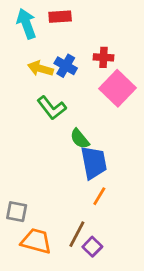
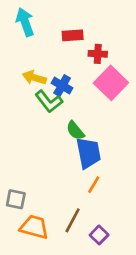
red rectangle: (60, 17) -> (73, 35), moved
blue cross: (66, 66) -> (62, 86), moved
yellow arrow: (40, 69) -> (34, 78), moved
purple square: (92, 247) -> (99, 235), moved

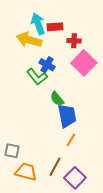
cyan arrow: (25, 22) -> (38, 24), moved
yellow arrow: (34, 78) -> (29, 40), moved, size x1.4
purple square: (99, 235) -> (75, 178), size x1.5

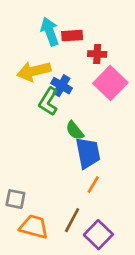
yellow arrow: (29, 40) -> (34, 71), moved, turned -30
green L-shape: (37, 77) -> (48, 101), turned 70

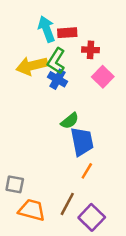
pink square: (110, 83) -> (103, 77), size x0.7
green L-shape: (48, 101) -> (56, 61), moved
green semicircle: (75, 130) -> (70, 121), turned -90

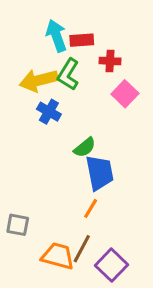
blue cross: (57, 79) -> (49, 112), moved
orange line: (87, 171) -> (91, 208), moved
orange trapezoid: (32, 210) -> (58, 256), moved

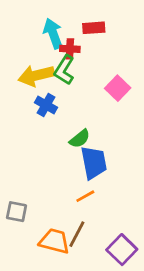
red rectangle: (82, 40) -> (94, 28), moved
red cross: (110, 61) -> (70, 49), moved
orange line: (91, 208) -> (85, 196), turned 30
purple square: (111, 265) -> (122, 250), moved

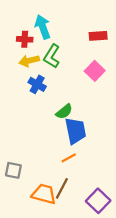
red rectangle: (94, 28) -> (98, 36), moved
red cross: (70, 49) -> (25, 39), moved
yellow arrow: (36, 76) -> (29, 61), size x0.7

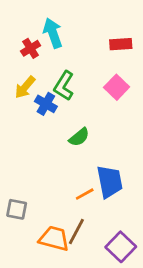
red cross: (25, 39) -> (31, 48), turned -35
green L-shape: (52, 56) -> (64, 86), moved
yellow arrow: (29, 61) -> (25, 87), moved, turned -36
blue trapezoid: (75, 131) -> (110, 182), moved

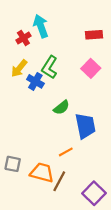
blue trapezoid: (110, 182) -> (85, 126), moved
orange trapezoid: (54, 238) -> (42, 173), moved

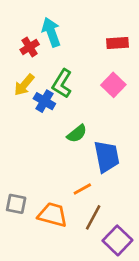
brown line: (59, 181) -> (93, 217), moved

